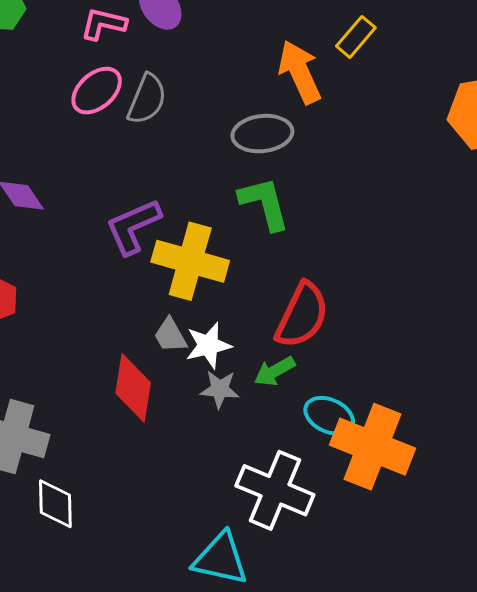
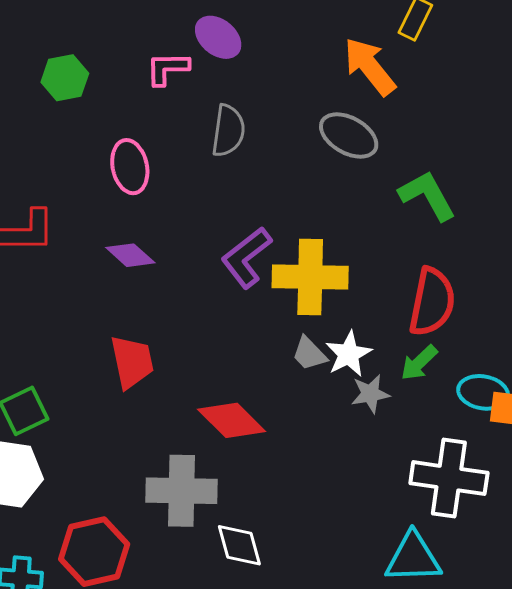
pink ellipse: (97, 91) -> (130, 167), moved, turned -46
gray ellipse: (262, 134) -> (349, 135), turned 50
green L-shape: (264, 203) -> (427, 196), moved
red diamond: (133, 388) -> (232, 420), moved, turned -40

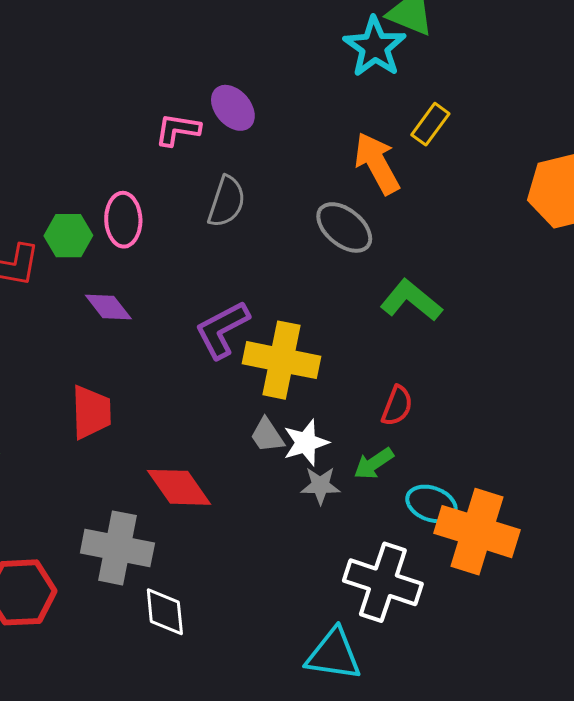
green hexagon: (65, 78) -> (68, 236), moved
green L-shape: (427, 196) -> (411, 300), turned -32
red semicircle: (432, 302) -> (397, 406), size x0.6

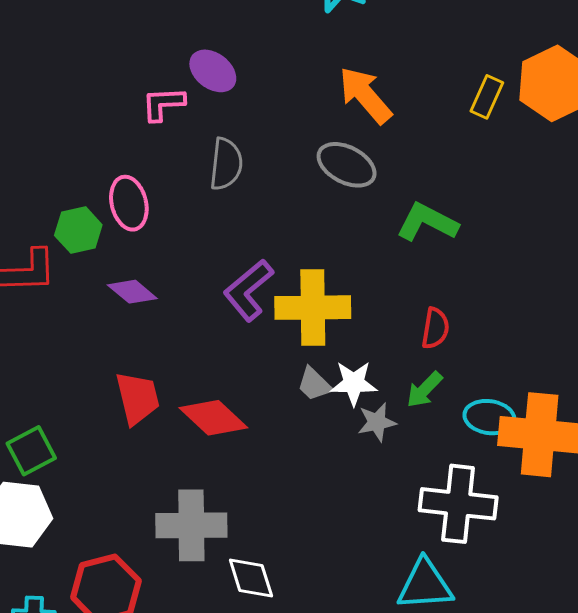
yellow rectangle: (430, 124) -> (487, 97), moved
white star: (306, 443) -> (354, 383), turned 30
red diamond: (179, 487) -> (213, 418), moved

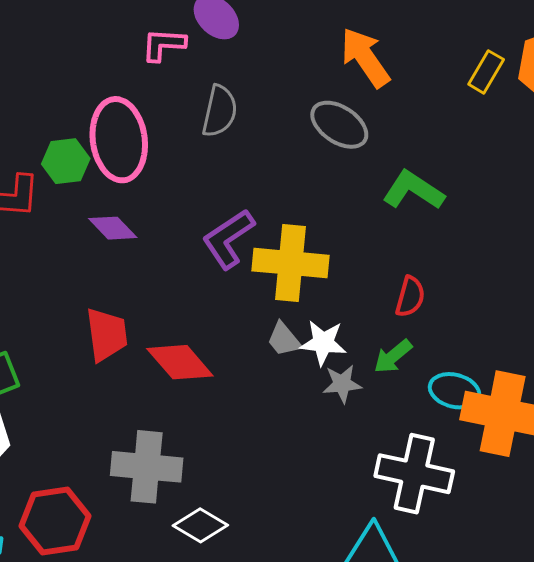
pink ellipse: (129, 203) -> (119, 140), size x1.5
white diamond: (251, 578) -> (200, 525), turned -48

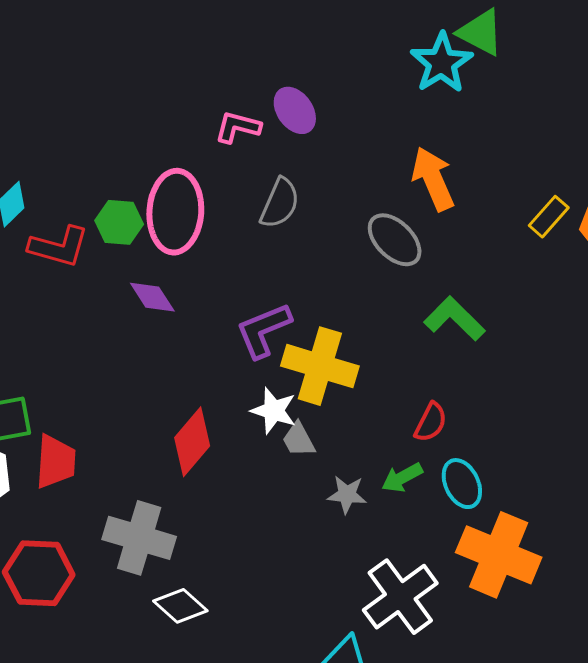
red trapezoid: (107, 334) -> (56, 462), moved
white star: (323, 343) -> (274, 411), moved
red diamond: (180, 362) -> (192, 442), turned 70
cyan ellipse: (454, 391) -> (462, 484), moved, turned 39
white cross: (414, 474) -> (400, 597), turned 30

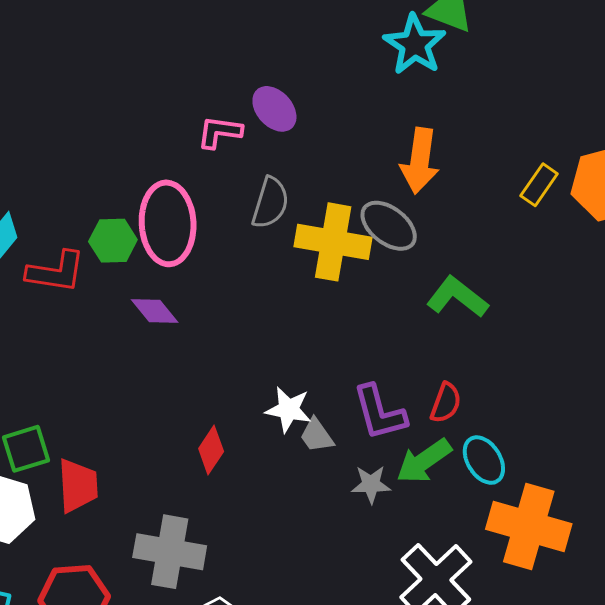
orange arrow: (433, 179) -> (420, 161), turned -142
purple L-shape: (264, 330) -> (379, 413), moved, turned -76
yellow cross: (320, 366) -> (333, 242), moved
red diamond: (192, 442) -> (211, 450), size x0.7
green arrow: (402, 478) -> (424, 461), size x1.4

